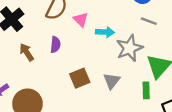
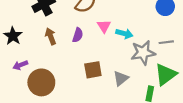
pink triangle: (81, 20) -> (104, 26), moved
gray line: (149, 21) -> (166, 42), moved, turned -40

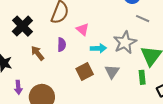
cyan arrow: (124, 34) -> (98, 48), moved
gray line: (166, 42) -> (143, 19), moved, turned 48
purple arrow: (20, 65) -> (18, 87), turned -56

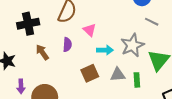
black cross: (22, 26) -> (28, 24), turned 30
gray triangle: (112, 72) -> (118, 75), turned 49
green rectangle: (142, 77) -> (137, 80), moved

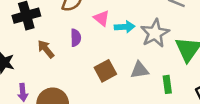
cyan arrow: (105, 50) -> (125, 27), moved
green rectangle: (137, 80) -> (167, 84), moved

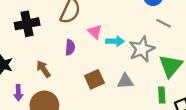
brown arrow: (46, 49) -> (43, 69), moved
green rectangle: (167, 84) -> (162, 95), moved

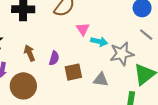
purple semicircle: (70, 47) -> (54, 58), moved

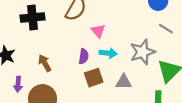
cyan arrow: (99, 42) -> (108, 53), moved
purple semicircle: (54, 58) -> (84, 56), moved

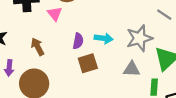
pink triangle: (98, 31) -> (55, 14), moved
gray triangle: (124, 82) -> (132, 69), moved

